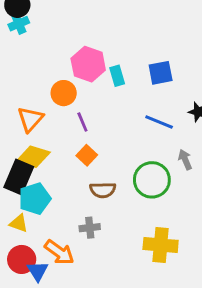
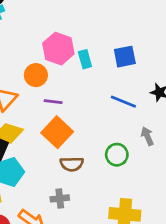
purple line: (82, 122) -> (53, 102), turned -60
orange square: (87, 155) -> (57, 132), size x1.6
green circle: (152, 180) -> (117, 155), size x0.7

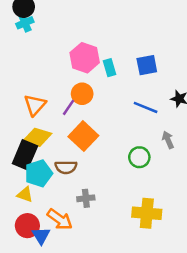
orange circle: (36, 75) -> (82, 94), moved
purple line: (53, 102) -> (68, 107), moved, turned -63
brown semicircle: (72, 164) -> (66, 167), moved

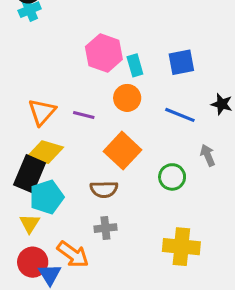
orange circle: (82, 94) -> (127, 98), moved
purple line: (68, 107) -> (84, 115), turned 70
orange square: (83, 136) -> (123, 151), moved
brown semicircle: (66, 167) -> (104, 189), moved
yellow triangle: (25, 195) -> (30, 223), turned 42

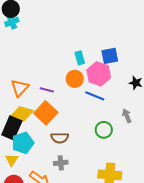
pink hexagon: (104, 53) -> (99, 74), moved
blue line: (180, 115) -> (95, 96), moved
orange square: (123, 151) -> (46, 113), moved

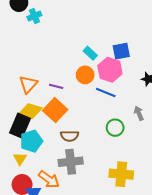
cyan cross: (12, 22) -> (34, 16), moved
cyan rectangle: (80, 58) -> (90, 53), turned -32
gray cross: (61, 163) -> (71, 162), size x1.6

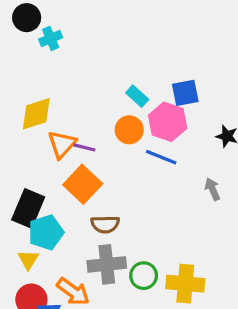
orange triangle: (28, 84) -> (62, 144), moved
yellow diamond: (30, 111) -> (36, 114), moved, turned -35
green circle: (115, 128) -> (144, 276), moved

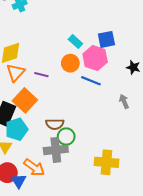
orange triangle: (62, 144) -> (16, 72), moved
orange square: (83, 184) -> (25, 100), moved
green circle: (144, 276) -> (66, 137), moved

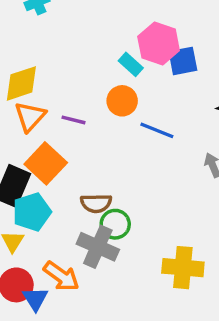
pink hexagon: (95, 58) -> (159, 44), moved
gray cross: (56, 150) -> (98, 247), turned 30

